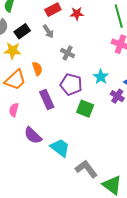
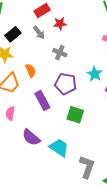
red star: (77, 14) -> (60, 24), moved
green square: (85, 109) -> (75, 115), moved
gray L-shape: (86, 169) -> (87, 167), turned 60

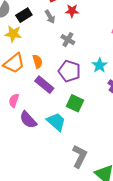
orange semicircle: (31, 70) -> (38, 62), moved
purple rectangle: (42, 101) -> (44, 85), turned -30
pink semicircle: (10, 113) -> (14, 101), moved
cyan trapezoid: (59, 148) -> (56, 122), moved

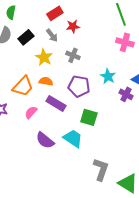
yellow star: (13, 34) -> (44, 57), moved, turned 30
orange semicircle: (38, 62) -> (46, 81), turned -56
pink semicircle: (14, 101) -> (31, 112), moved, turned 32

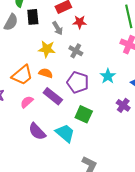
black rectangle: (26, 37) -> (33, 17), moved, turned -63
yellow star: (44, 57) -> (47, 49), turned -30
purple cross: (126, 94) -> (123, 105), moved

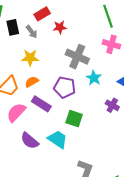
gray arrow: (58, 28) -> (32, 32), moved
gray cross: (76, 51) -> (77, 57), moved, size x1.6
orange semicircle: (46, 73) -> (32, 82), turned -40
pink semicircle: (27, 102) -> (16, 112), size x1.5

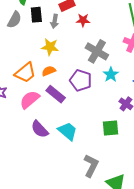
gray arrow: (32, 32) -> (55, 21), turned 40
green square: (74, 119) -> (110, 128), moved, turned -30

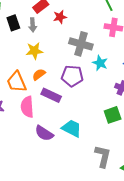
orange trapezoid: (25, 73) -> (17, 82), turned 120
pink semicircle: (30, 100) -> (27, 107), turned -40

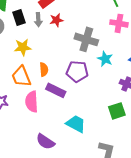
red star: (60, 17) -> (56, 20), moved
yellow star: (34, 51) -> (23, 47), moved
orange semicircle: (39, 74) -> (44, 69), turned 120
purple semicircle: (44, 133) -> (45, 142), moved

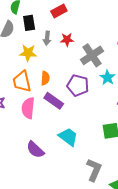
gray arrow: (38, 20) -> (47, 38), moved
red star: (56, 20) -> (67, 40), moved
gray cross: (86, 39) -> (92, 55), turned 30

